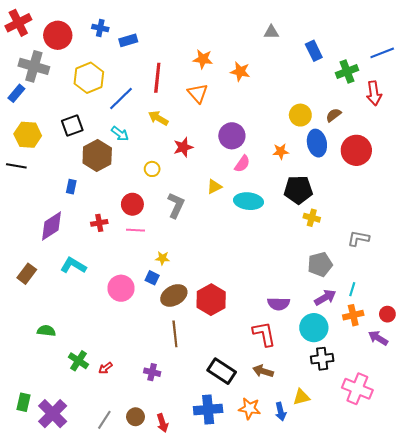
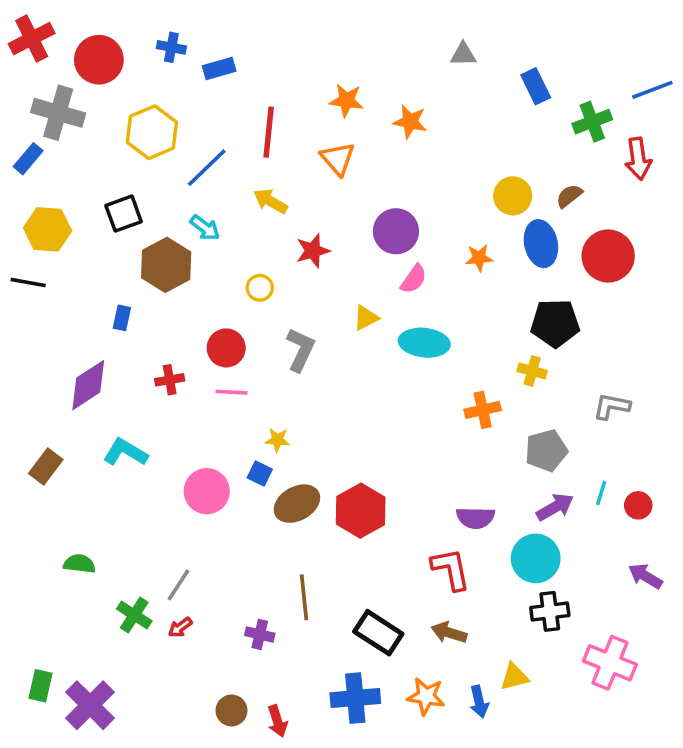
black pentagon: (298, 190) -> (555, 323), moved
red circle: (387, 314) -> (638, 505), moved
orange cross: (353, 315) -> (483, 410), moved
brown line: (175, 334) -> (304, 597), moved
gray line: (104, 420) -> (178, 585), moved

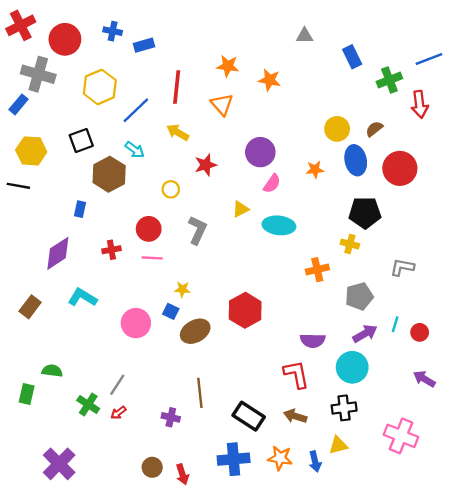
red hexagon: (361, 511) -> (245, 310), moved
black cross: (550, 611) -> (344, 408), moved
green rectangle: (41, 686) -> (27, 394), moved

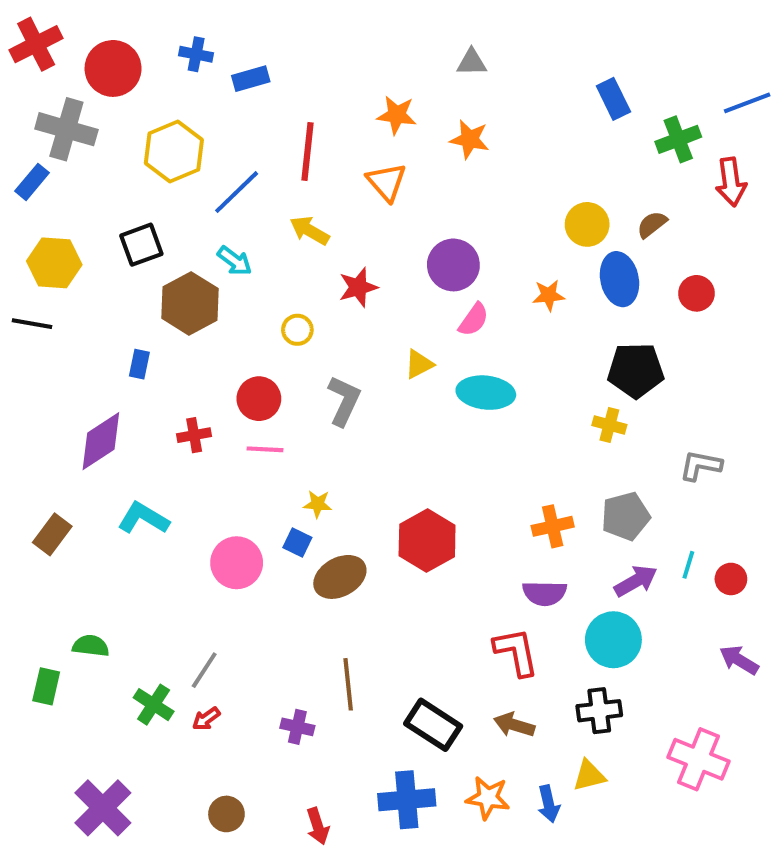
gray triangle: (305, 36) -> (472, 62), moved
red circle: (400, 168) -> (696, 293), size x0.6
orange cross: (317, 270) -> (553, 526), moved
brown circle: (152, 467) -> (226, 814), moved

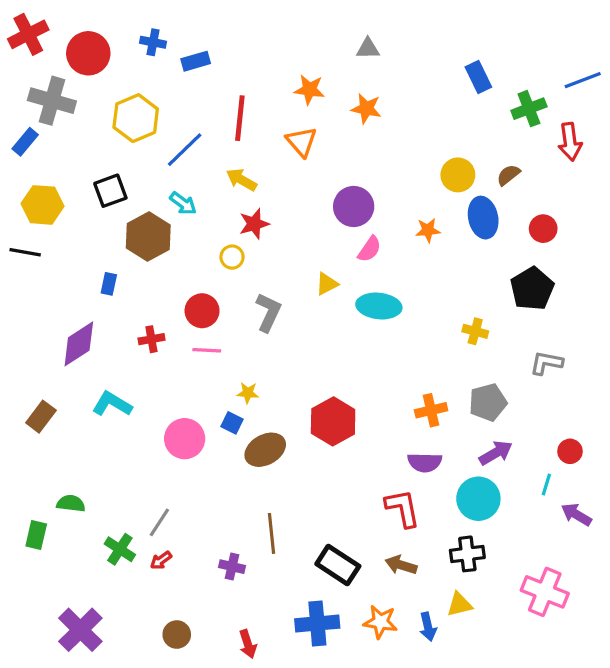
red star: (358, 287) -> (254, 224), moved
black pentagon: (636, 370) -> (532, 289), moved, turned -30
cyan line: (688, 565) -> (546, 484), moved

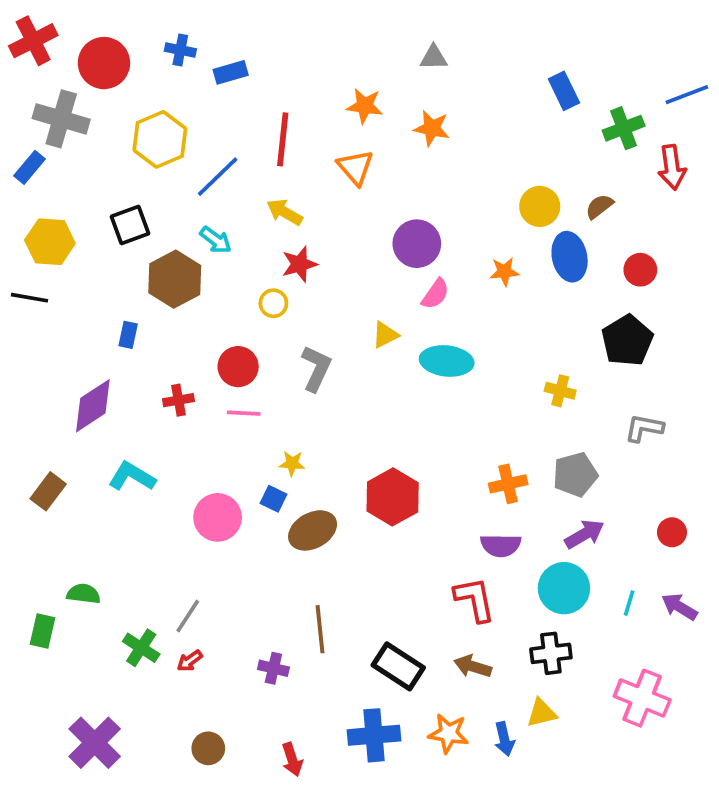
cyan line: (546, 484) -> (629, 603), moved

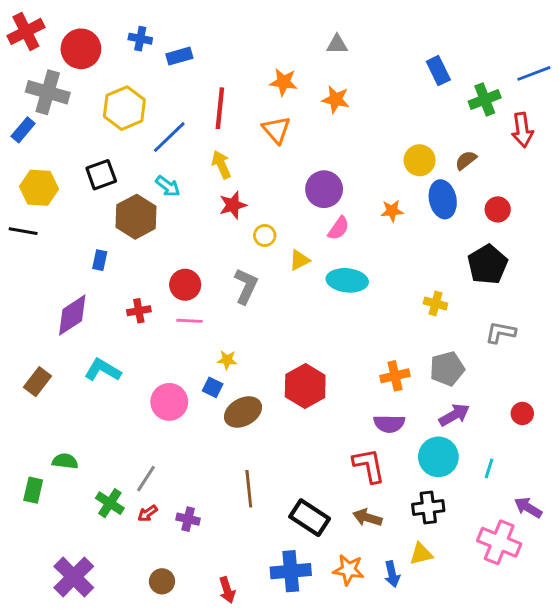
yellow arrow: (285, 212) -> (221, 165), turned 36
yellow circle: (273, 303) -> (265, 235), moved
purple arrow: (679, 607) -> (528, 508), moved
purple cross: (273, 668) -> (188, 519), moved

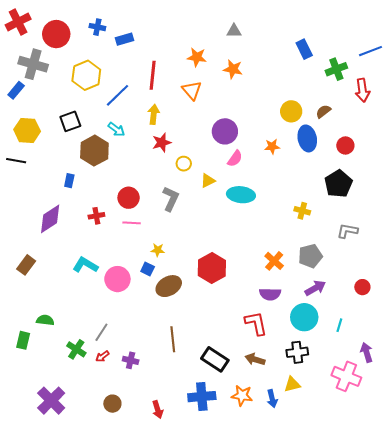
yellow arrow: (221, 165) -> (154, 114), turned 30
cyan L-shape: (103, 370) -> (85, 265), moved
orange cross: (395, 376) -> (274, 261), turned -36
purple arrow: (528, 508) -> (366, 352), turned 42

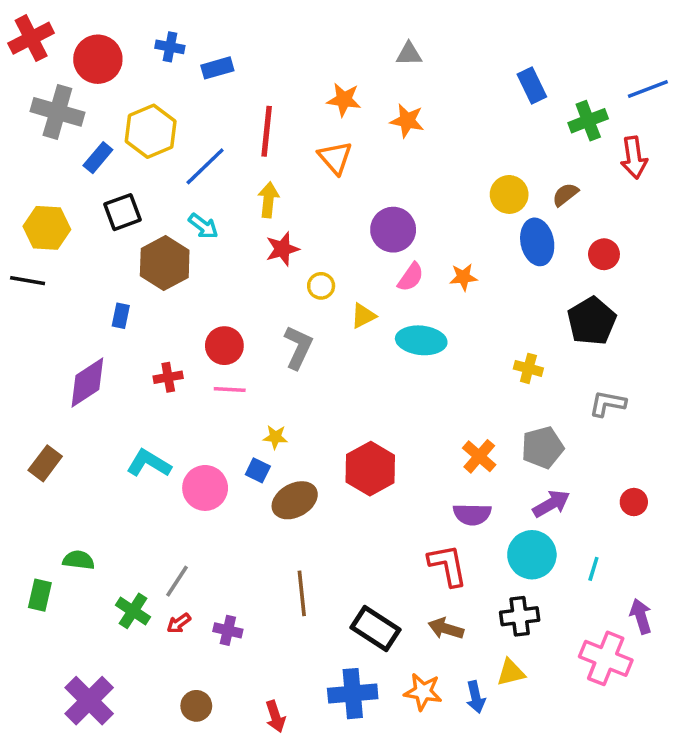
blue rectangle: (16, 90) -> (98, 158), moved
orange star: (272, 147) -> (463, 277), moved

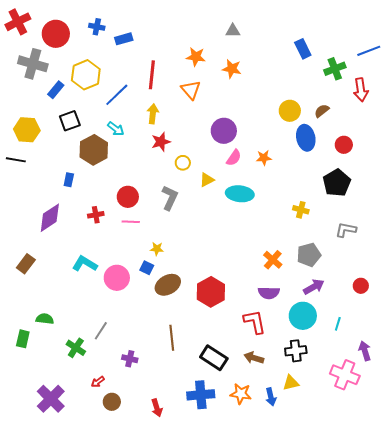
red hexagon: (370, 469) -> (211, 292), moved
red arrow: (179, 623) -> (98, 382), moved

